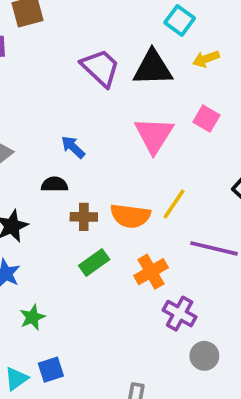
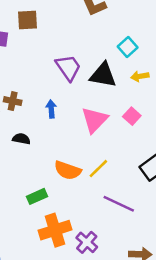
blue arrow: (73, 147) -> (51, 109), moved, turned 30
brown cross: (84, 217) -> (13, 101), moved
orange cross: (151, 272) -> (55, 230), moved, size x1.4

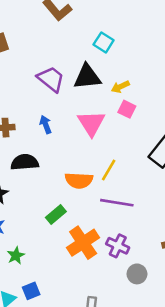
yellow arrow: (140, 76) -> (120, 87), moved
black semicircle: (21, 139) -> (25, 162), size x1.5
purple line: (119, 204) -> (117, 203), moved

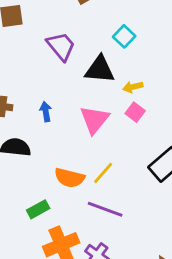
purple trapezoid: (51, 79) -> (61, 46), moved

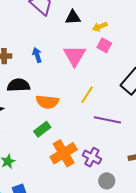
black triangle: (100, 69) -> (73, 17), size x0.7
orange semicircle: (69, 178) -> (47, 102), moved
purple line: (105, 209) -> (107, 120), moved

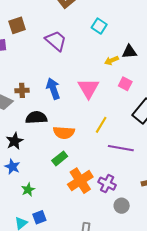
black triangle: (73, 17) -> (129, 52), moved
pink square: (104, 45) -> (125, 84), moved
blue arrow: (37, 55) -> (53, 89), size x1.5

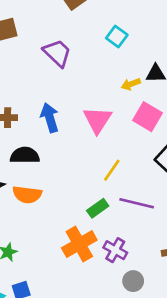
pink square: (125, 84) -> (148, 117), size x1.5
orange semicircle: (64, 133) -> (27, 195), moved
green rectangle: (60, 158) -> (98, 208), moved

